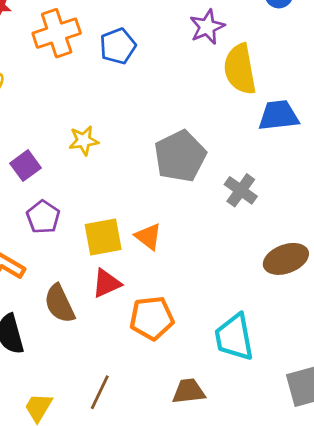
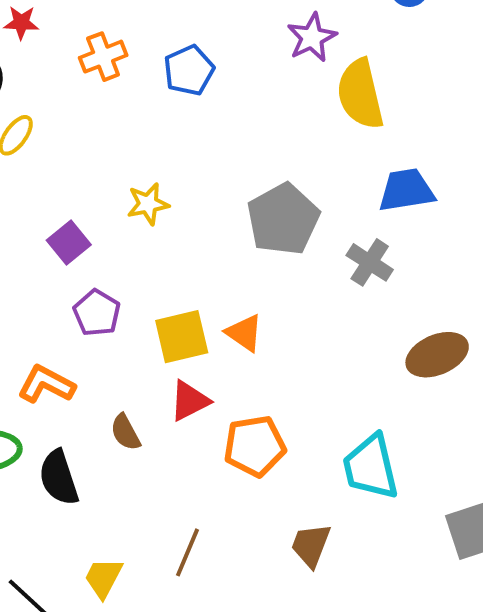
orange cross: (57, 33) -> (103, 57), size x0.7
blue trapezoid: (278, 115) -> (406, 190), moved
brown semicircle: (59, 304) -> (125, 432), size x0.7
brown trapezoid: (189, 391) -> (311, 545), turned -60

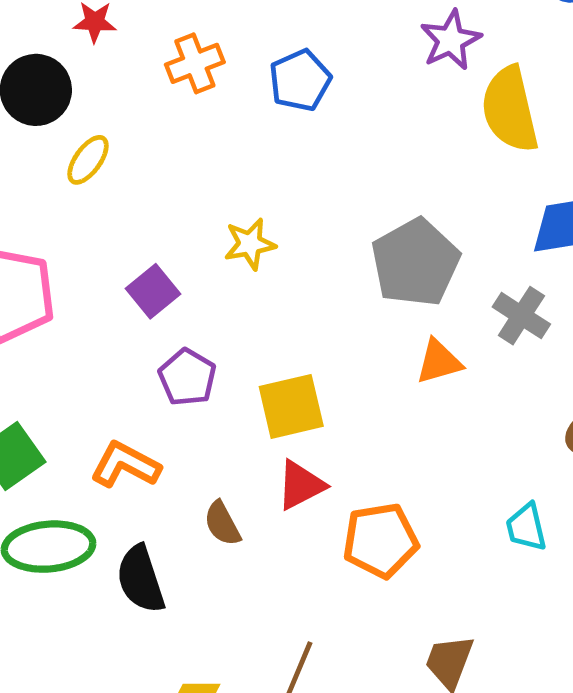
orange triangle: (244, 333) -> (439, 362), moved, turned -51
cyan trapezoid: (371, 467) -> (526, 527), moved, size x0.6

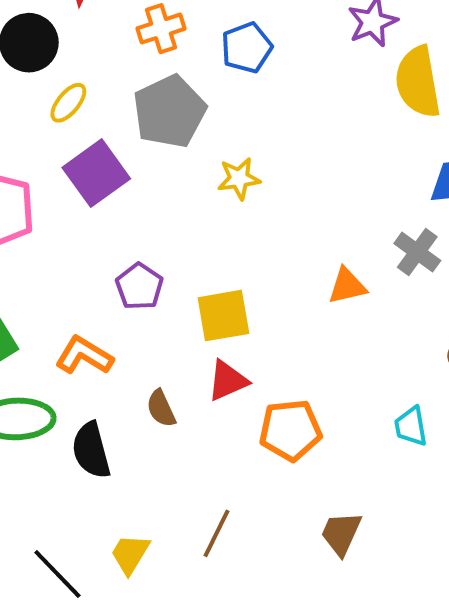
yellow star: (250, 244) -> (239, 179), moved
gray pentagon: (415, 263) -> (170, 111), moved
purple square: (153, 291) -> (96, 173), moved, size x1.5

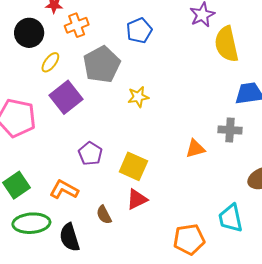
orange cross: (161, 29) -> (77, 25), moved
gray cross: (417, 252) -> (230, 130), turned -30
yellow square: (223, 316) -> (133, 166), turned 36
cyan trapezoid: (411, 426) -> (231, 218), size x1.4
orange pentagon: (290, 430) -> (189, 239), moved

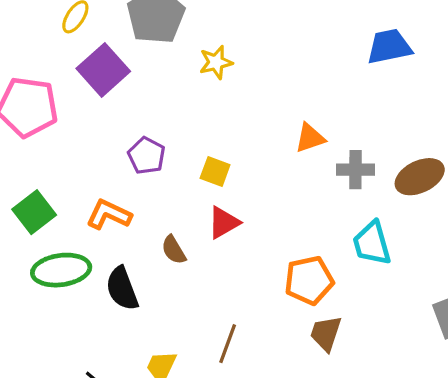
gray cross: (230, 130) -> (355, 170), moved
yellow square: (133, 166) -> (215, 172), size x0.7

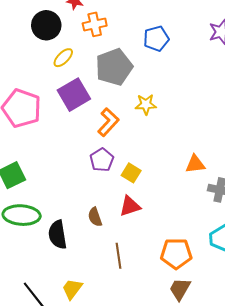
purple pentagon: (147, 156) -> (102, 160), moved
orange L-shape: (109, 215) -> (108, 122), moved, turned 96
brown line: (228, 344) -> (119, 256), moved, turned -40

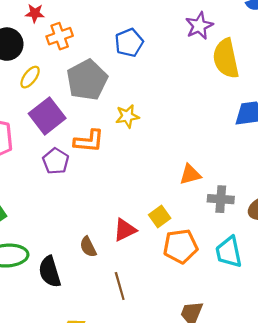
orange L-shape: (108, 122) -> (89, 141), turned 60
purple pentagon: (102, 160) -> (56, 161), moved
yellow square: (131, 173) -> (160, 217), moved, turned 30
orange pentagon: (176, 254) -> (180, 246), moved

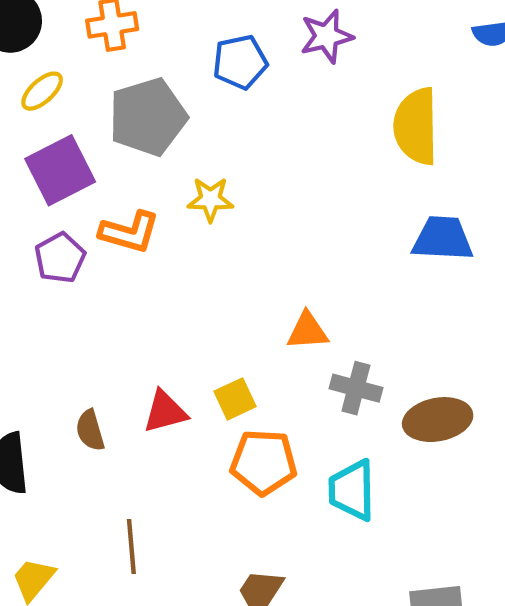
purple star: (199, 26) -> (327, 36), moved
brown line: (120, 286) -> (131, 546), moved

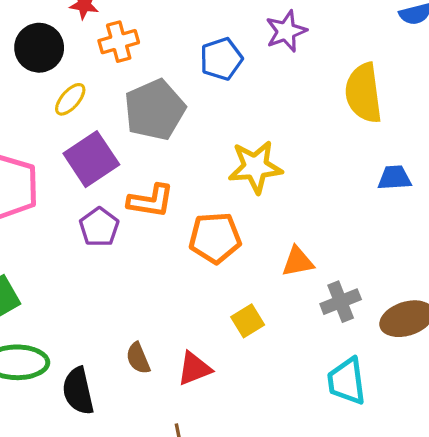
yellow star: (210, 199) -> (255, 167), moved, size x1.5
blue trapezoid: (443, 239) -> (394, 178), size x0.7
gray cross: (356, 388) -> (341, 302), turned -30
red triangle: (165, 412) -> (194, 369), moved
orange pentagon: (264, 462) -> (215, 238), moved

